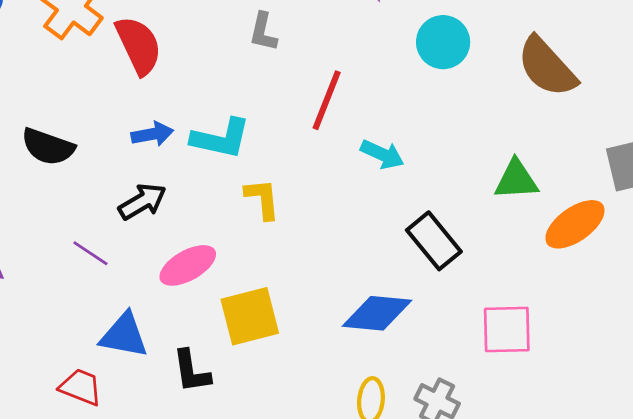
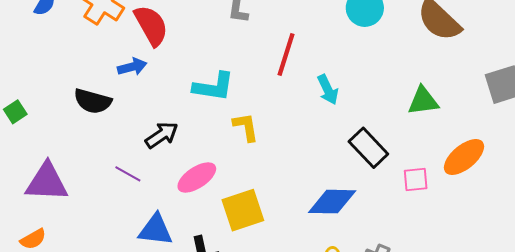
blue arrow: (152, 134) -> (132, 67), moved
cyan arrow: (382, 154) -> (328, 90), turned 44
orange ellipse: (575, 224) -> (464, 157), moved
pink square: (507, 329) -> (416, 179), moved, size x0.7

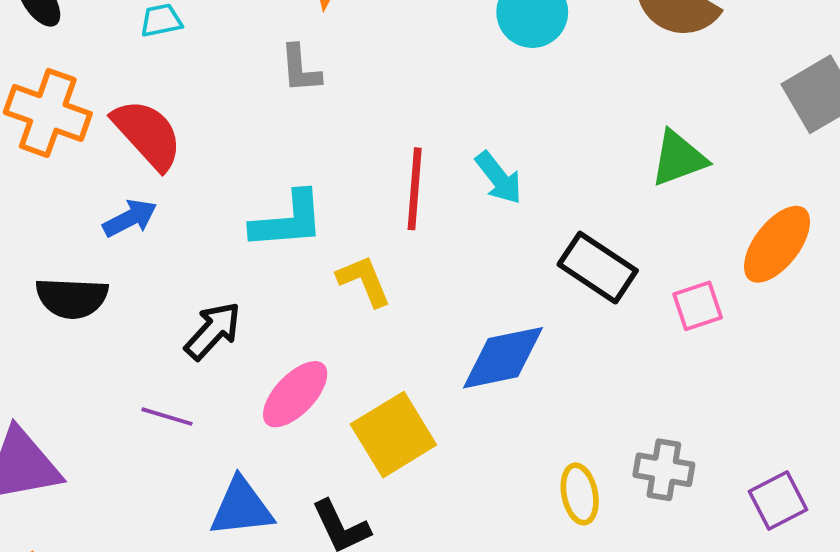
red line: (286, 54) -> (415, 189), moved
blue diamond: (332, 202) -> (503, 358), moved

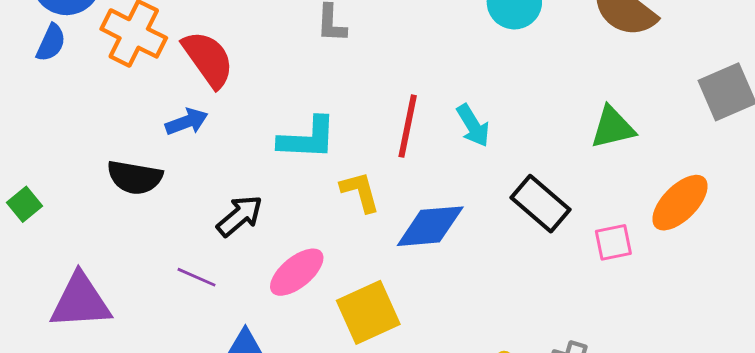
blue diamond: (503, 358) -> (430, 226), moved

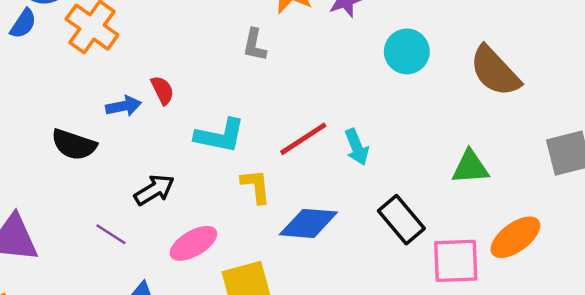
red semicircle: (208, 59) -> (162, 90), moved, size x0.6
red line: (408, 126) -> (303, 139), turned 36
pink square: (613, 242) -> (456, 261), size x1.6

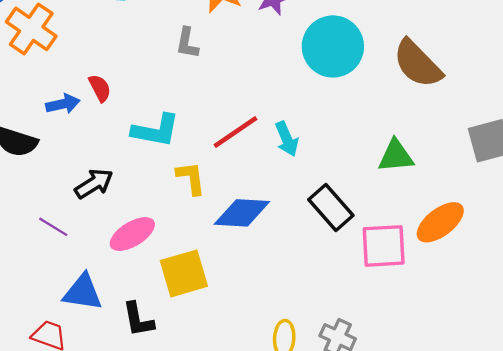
cyan circle: (407, 51) -> (333, 46), size x1.4

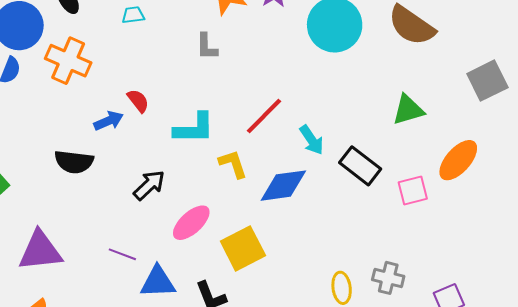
cyan arrow: (287, 139) -> (312, 140), moved
purple line: (53, 227) -> (122, 254), moved
pink square: (384, 246) -> (413, 190), size x0.7

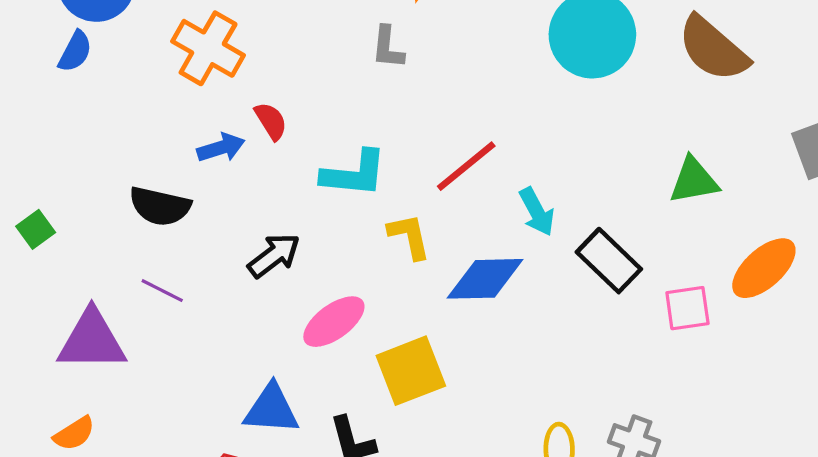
orange cross: (68, 61) -> (208, 48), moved
purple line: (122, 254) -> (162, 291), moved

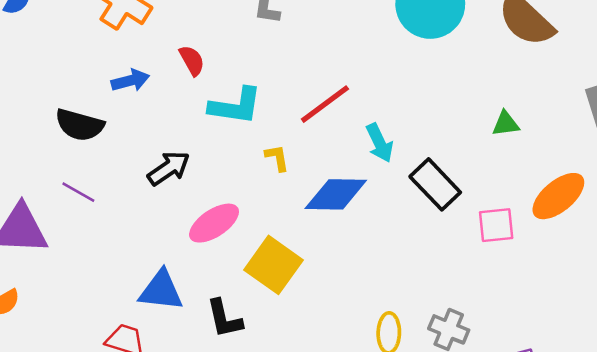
red semicircle: (271, 121) -> (192, 60), moved
green triangle: (694, 181) -> (506, 124), size x0.7
yellow L-shape: (409, 236) -> (277, 158), size x0.7
yellow square: (411, 371) -> (274, 265), turned -36

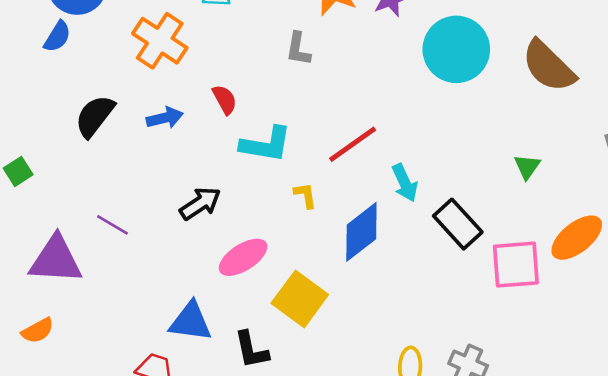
green triangle: (506, 124) -> (527, 167), turned -48
black semicircle: (80, 125) -> (95, 116), moved, turned 111
blue diamond: (336, 194) -> (361, 232), turned -40
pink square: (496, 225) -> (516, 265), size x1.4

